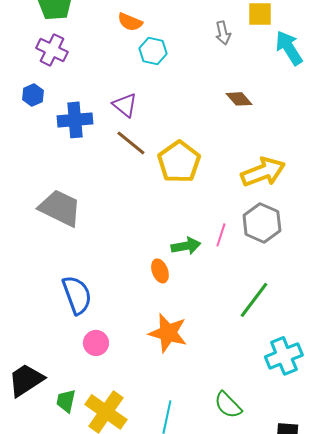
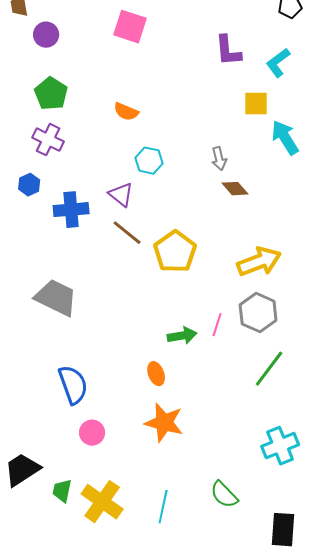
gray arrow: (223, 33) -> (219, 159), moved
cyan hexagon: (153, 51) -> (149, 161), moved
orange ellipse: (160, 271) -> (156, 374), moved
green line: (254, 300) -> (269, 369), moved

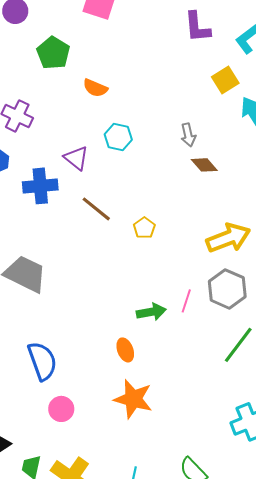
green pentagon: (51, 94) -> (53, 53), moved
yellow square: (256, 104) -> (225, 80), turned -32
purple triangle: (121, 195) -> (76, 158), moved
yellow pentagon: (175, 252) -> (144, 228), size x0.5

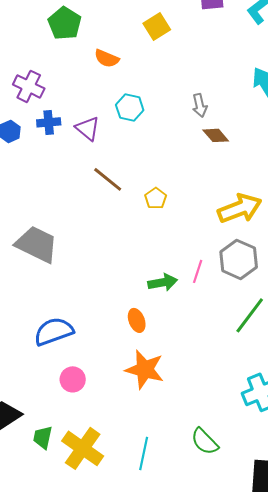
yellow square: (225, 80) -> (157, 26), moved
blue cross: (40, 186) -> (49, 122), moved, size x0.7
blue semicircle: (42, 361) -> (54, 331), turned -90

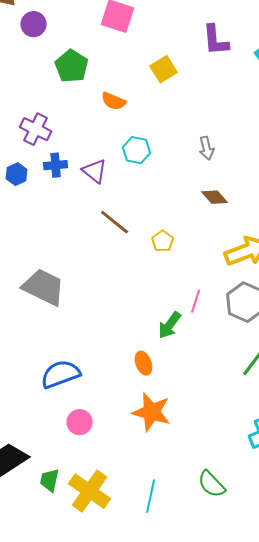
brown diamond: (216, 135) -> (215, 197), moved
pink line: (198, 271) -> (196, 301), moved
green arrow: (163, 282) -> (170, 325), turned 136

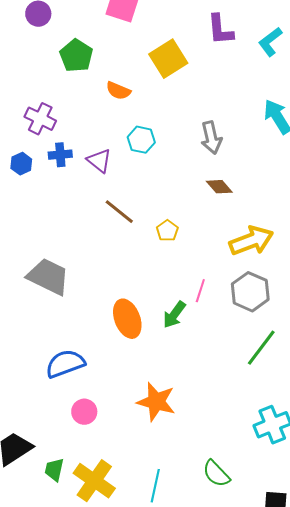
yellow square: (164, 69) -> (168, 59), size x1.4
gray arrow: (207, 148) -> (211, 138), size x1.4
orange ellipse: (144, 363) -> (127, 319), moved, size x1.6

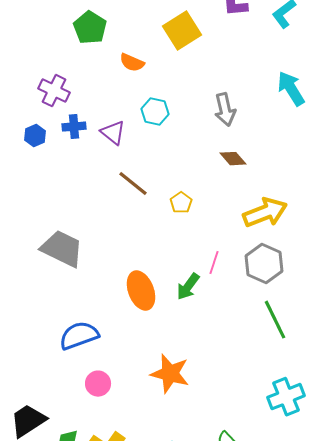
green line: (261, 348) -> (275, 320), turned -63

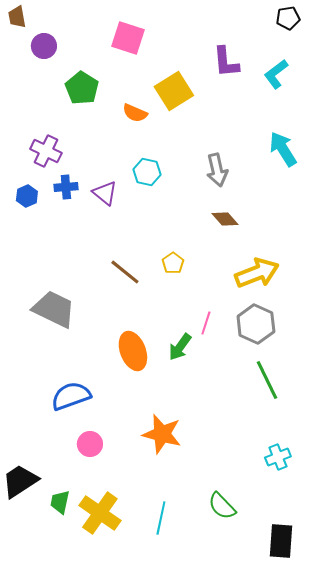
orange semicircle: (132, 63) -> (135, 113), moved
brown line: (133, 184) -> (125, 272), moved
cyan cross: (286, 397) -> (278, 457), size x0.7

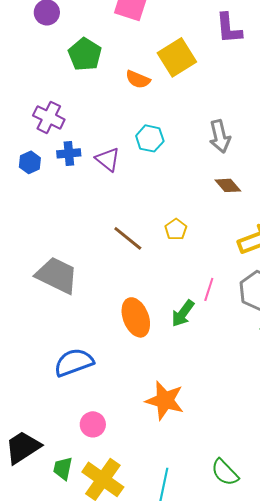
pink circle: (90, 444) -> (93, 424), moved

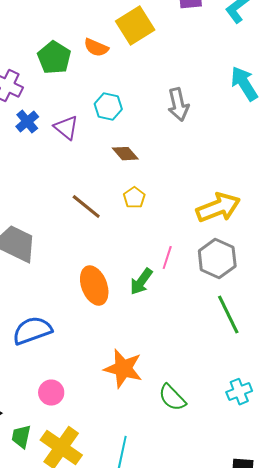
green pentagon: (85, 54) -> (54, 58), moved
blue cross: (69, 153) -> (27, 122), turned -35
brown diamond: (228, 185) -> (125, 154), moved
green semicircle: (225, 472) -> (172, 398), moved

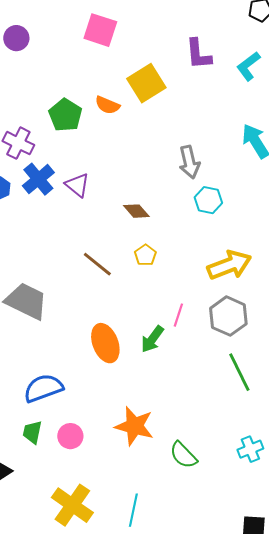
cyan hexagon: (108, 107) -> (208, 200), moved
blue cross: (27, 122) -> (38, 179), size x1.4
pink circle: (51, 393) -> (70, 436), moved
green trapezoid: (21, 437) -> (32, 432), moved

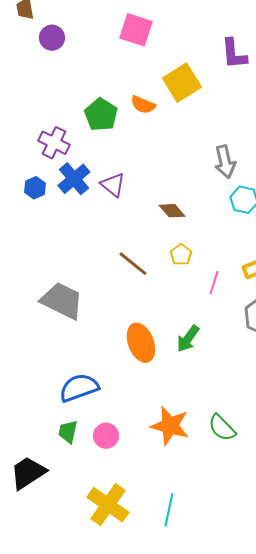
pink line: (178, 315) -> (214, 283), moved
green semicircle: (183, 455) -> (222, 428), moved

